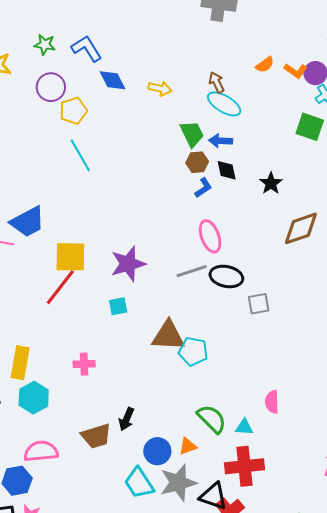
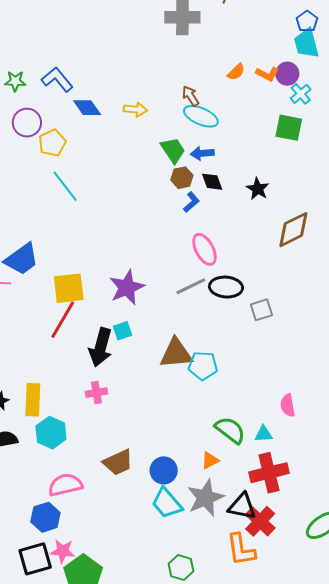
black arrow: (126, 419) -> (101, 347), moved, size x1.6
blue circle: (157, 451) -> (164, 470), moved

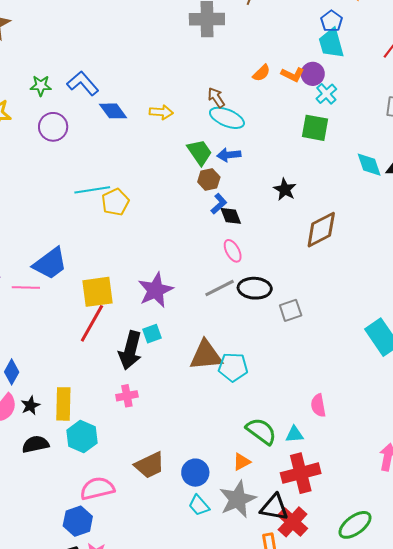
yellow pentagon: (52, 143) -> (115, 202), moved
black diamond: (212, 182) -> (231, 216), moved
cyan line: (65, 186) -> (92, 190), turned -60
pink ellipse: (204, 249) -> (233, 251), size x0.7
cyan trapezoid: (167, 503) -> (199, 505), size x0.7

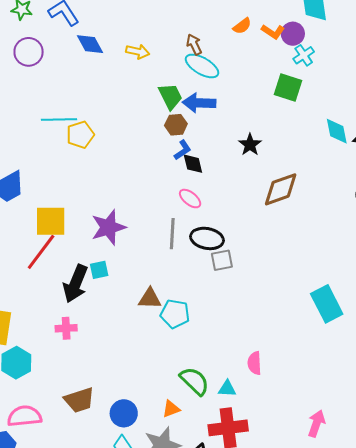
blue arrow: (229, 155) -> (199, 103), size x1.4
pink ellipse: (233, 251) -> (190, 199), turned -30
gray line: (220, 288) -> (172, 234), turned -68
gray square: (291, 310) -> (222, 260), moved
brown triangle: (206, 355) -> (150, 299), size x0.7

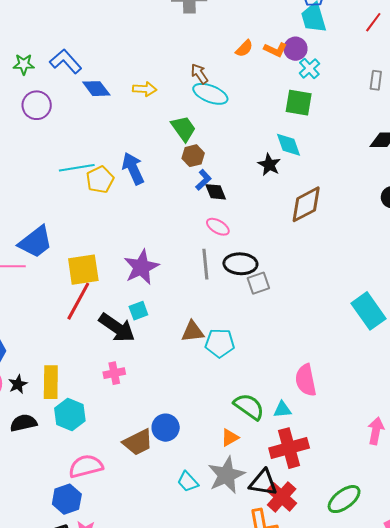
blue arrow: (199, 103) -> (133, 168), moved, turned 72
cyan diamond: (337, 131) -> (288, 145), moved
black arrow: (75, 284) -> (117, 328), turned -69
pink semicircle: (255, 363) -> (306, 380), size x1.4
blue circle: (124, 413) -> (166, 428), moved

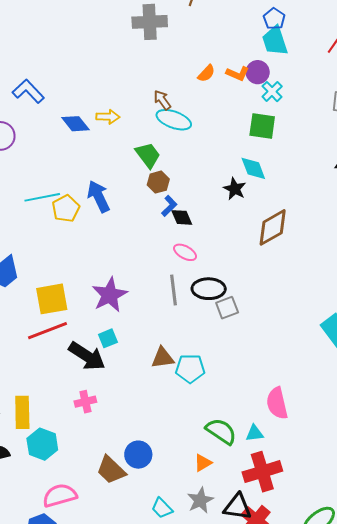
blue diamond: (96, 89) -> (76, 124), moved
red line: (78, 301) -> (48, 331), turned 42
brown trapezoid: (138, 442) -> (111, 470), turned 72
gray star: (226, 475) -> (200, 500), size x0.7

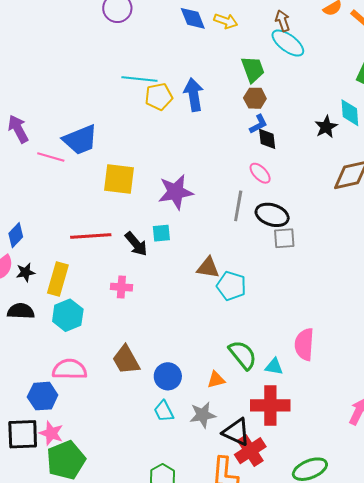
red line: (48, 331) -> (91, 236), moved
black arrow: (87, 356) -> (136, 244), size x0.7
blue circle: (138, 455) -> (168, 376), moved

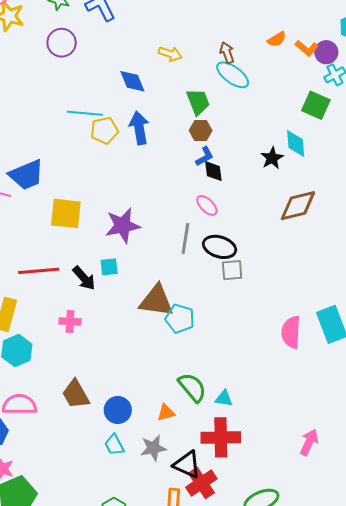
blue diamond: (193, 18) -> (132, 81), moved
brown triangle: (208, 268) -> (156, 301), size x1.5
pink semicircle: (304, 344) -> (291, 332), moved

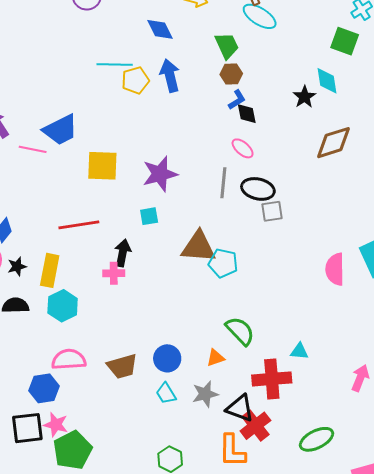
black arrow: (84, 278) -> (123, 253), moved, turned -124
brown trapezoid: (76, 394) -> (122, 366), moved, turned -72
cyan triangle: (224, 398) -> (299, 351), moved

